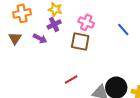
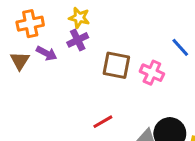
pink cross: (86, 22) -> (152, 73), moved
purple arrow: (40, 38) -> (47, 53), moved

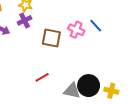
pink cross: (152, 73) -> (76, 30), moved

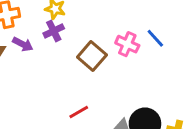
brown square: (51, 38) -> (92, 56), turned 30

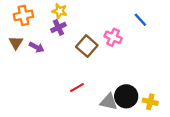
blue line: (155, 38) -> (140, 20), moved
purple arrow: (23, 44) -> (37, 47), moved

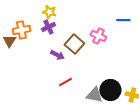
orange cross: (23, 15) -> (21, 30), moved
blue line: (140, 20) -> (123, 20), turned -48
purple arrow: (37, 47) -> (57, 55), moved

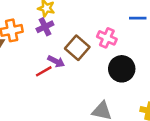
red line: (65, 82) -> (44, 71), moved
black circle: (110, 90) -> (122, 69), moved

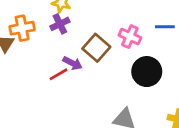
blue line: (138, 18) -> (165, 27), moved

